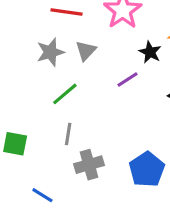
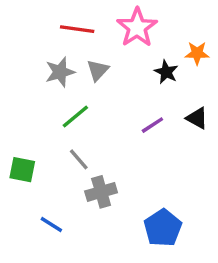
purple line: (128, 79) -> (152, 125), moved
gray line: (68, 134) -> (79, 159), turned -50
blue pentagon: (147, 169) -> (163, 228), moved

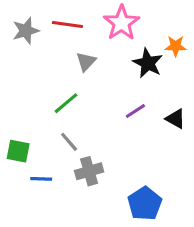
gray star: (60, 72) -> (26, 31), moved
black star: (166, 72) -> (148, 63), size x1.4
black triangle: (197, 118) -> (176, 119), moved
blue line: (51, 224) -> (41, 179), moved, turned -30

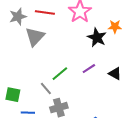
gray triangle: (86, 62) -> (35, 37), moved, size x1.5
green line: (66, 103) -> (60, 74), moved

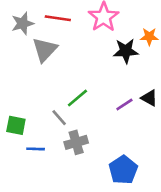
black star: (97, 38) -> (126, 51), turned -30
purple line: (89, 69) -> (124, 105), moved

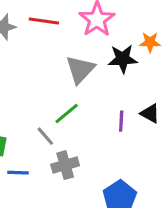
gray triangle: (45, 50) -> (80, 69), moved
purple line: (124, 105) -> (121, 121), turned -54

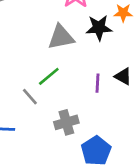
gray triangle: (80, 69) -> (61, 37), turned 36
gray cross: (65, 165) -> (66, 122), moved

